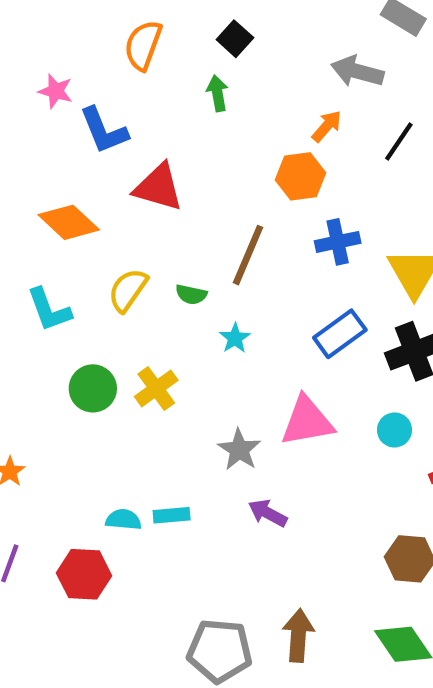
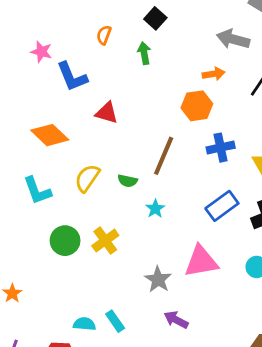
orange semicircle: (143, 45) -> (104, 35), moved, size x0.6
orange arrow: (327, 126) -> (214, 74), turned 40
red triangle: (158, 187) -> (107, 113), size x0.7
cyan rectangle: (172, 515) -> (115, 321), turned 60

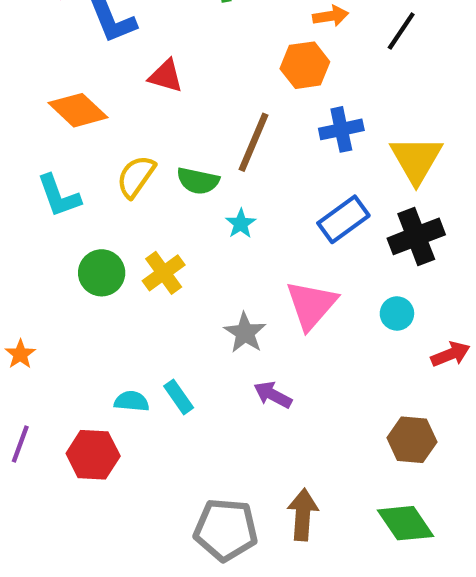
green semicircle: (128, 181) -> (198, 181), size x1.4
pink triangle: (201, 261) -> (311, 305), turned -39

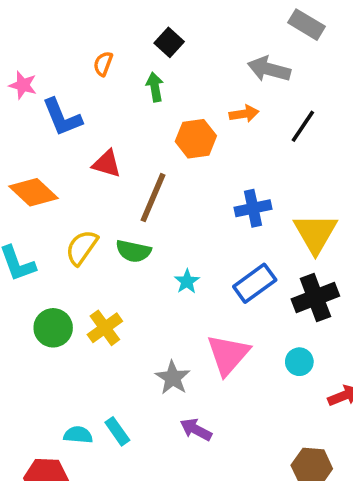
orange hexagon: (305, 65) -> (196, 139), moved
brown line: (254, 142) -> (153, 198), moved
cyan star: (241, 224) -> (187, 281), moved

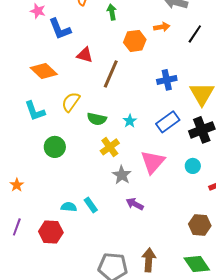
green semicircle: (133, 251) -> (97, 119), moved
yellow cross: (105, 328) -> (110, 147), moved

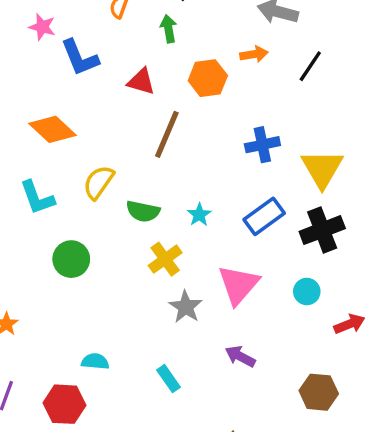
red triangle: (85, 55) -> (141, 82), moved
purple arrow: (135, 204) -> (240, 356), moved
cyan rectangle: (91, 205) -> (169, 379), moved

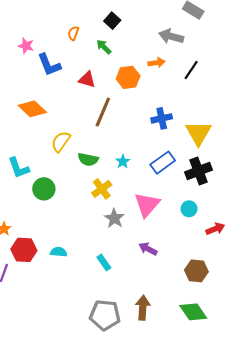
green arrow: (169, 29) -> (104, 47), turned -35
cyan L-shape: (37, 198) -> (19, 168), moved
red hexagon: (64, 404) -> (24, 250), moved

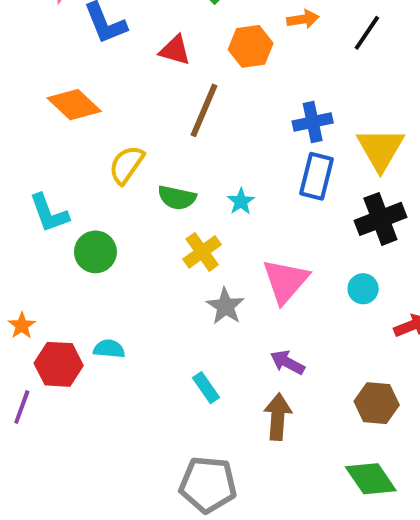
blue rectangle: (163, 163) -> (317, 176), moved, turned -40
cyan semicircle: (59, 252) -> (109, 349), moved
brown arrow: (143, 308) -> (278, 417), moved

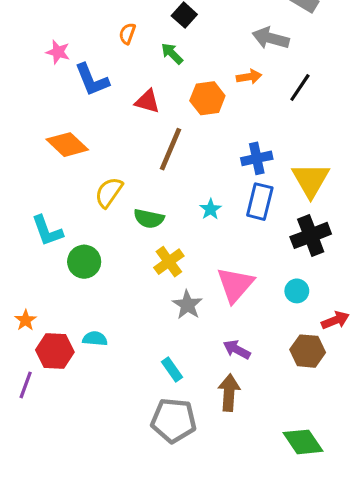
cyan star: (241, 201) -> (211, 209), moved
brown hexagon: (377, 403) -> (308, 351), moved
gray pentagon: (208, 485) -> (174, 420), moved

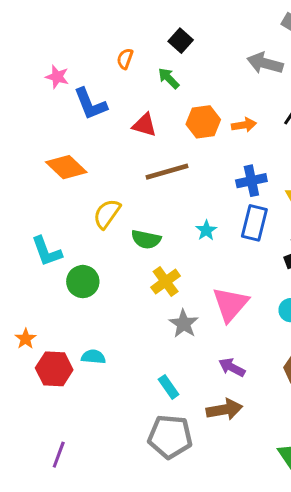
orange arrow: (249, 77) -> (244, 125), moved
brown line: (170, 149) -> (167, 172), turned 51
purple line: (26, 385) -> (59, 455), moved
brown arrow: (229, 393) -> (224, 409), turned 76

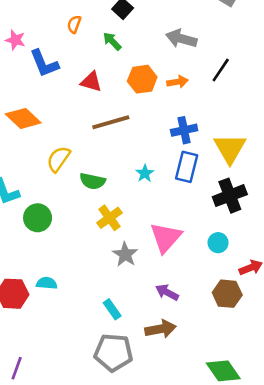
gray arrow: (265, 63) -> (181, 39), moved

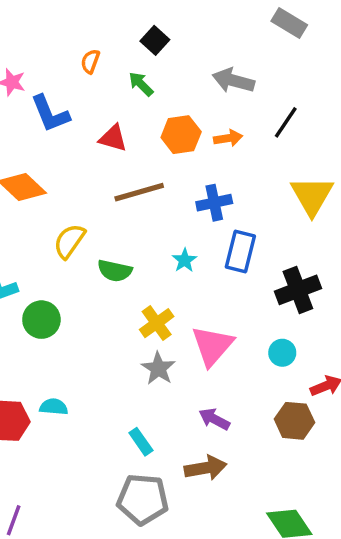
blue cross: (184, 130) -> (214, 203), moved
yellow triangle: (230, 148) -> (312, 196), moved
yellow cross: (109, 218) -> (157, 323), moved

